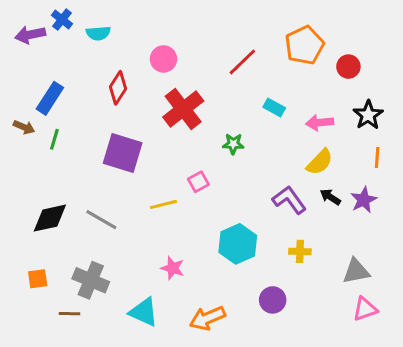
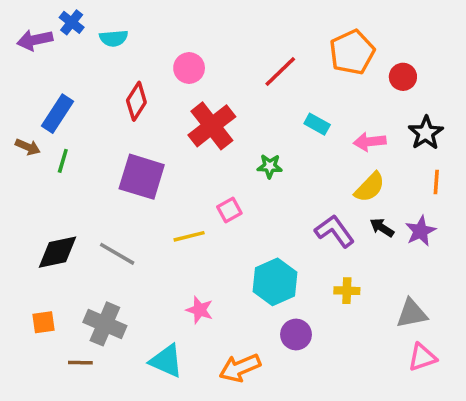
purple circle: (273, 300) -> (296, 335), moved

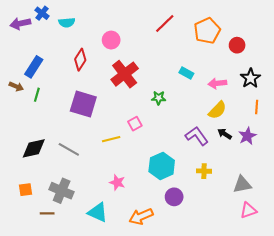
red line: (280, 72) -> (165, 24), moved

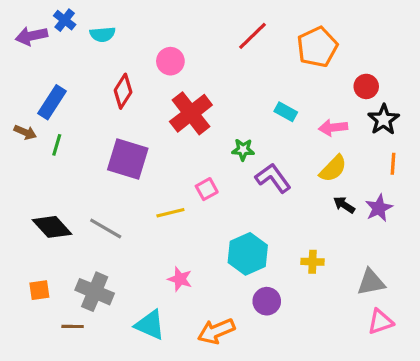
red circle: (237, 45) -> (366, 86), moved
purple L-shape: (197, 136) -> (273, 178), moved
black diamond: (34, 148) -> (52, 227), turned 60

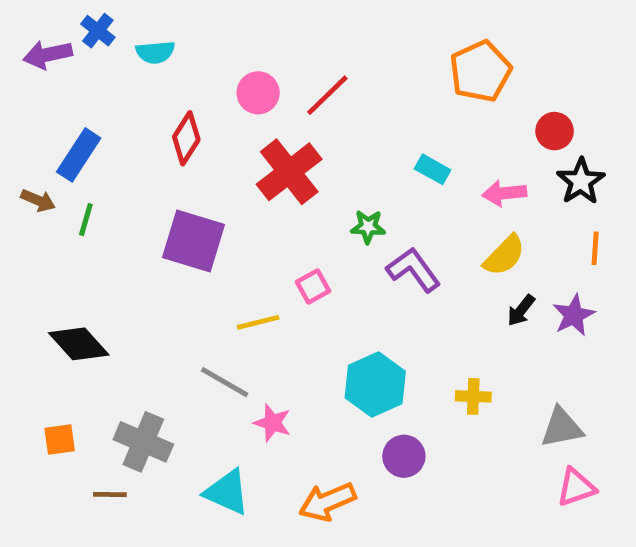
red line: (253, 36) -> (327, 95), moved
black arrow: (344, 205) -> (521, 310), turned -85
gray line: (106, 229) -> (225, 382), moved

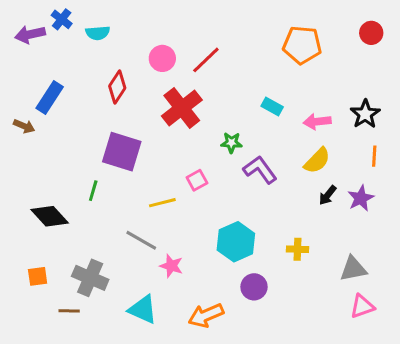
orange pentagon: (480, 71) -> (302, 45), turned 30
red circle: (555, 131) -> (371, 33), moved
green line: (86, 220) -> (93, 191), moved

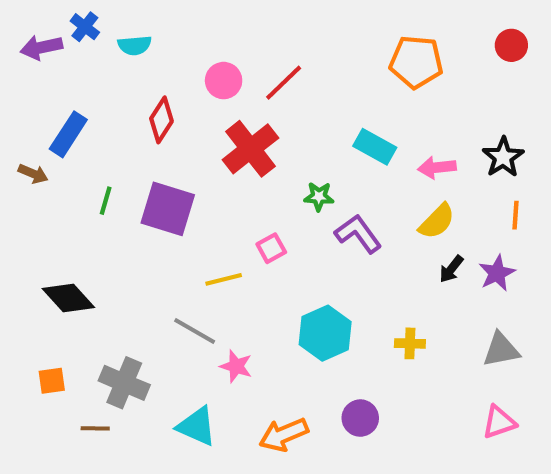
cyan rectangle: (272, 107) -> (375, 147), size x1.4
green line: (93, 191) -> (106, 201), moved
gray triangle: (353, 269) -> (501, 350), moved
purple circle: (254, 287) -> (360, 418), moved

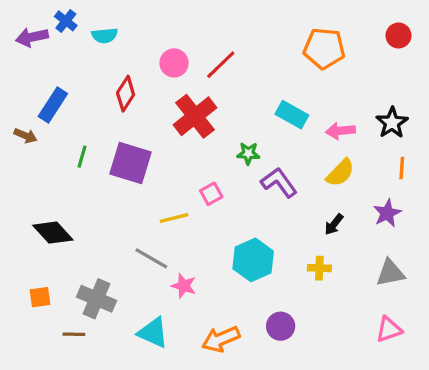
black arrow: (451, 269) -> (334, 224), moved

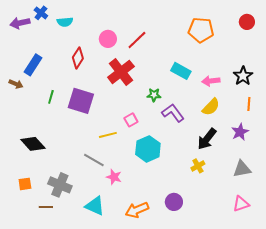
black arrow: (334, 224) -> (207, 139), size x1.6
cyan hexagon: (253, 260) -> (148, 149), moved
yellow cross: (319, 268) -> (198, 166), turned -32

